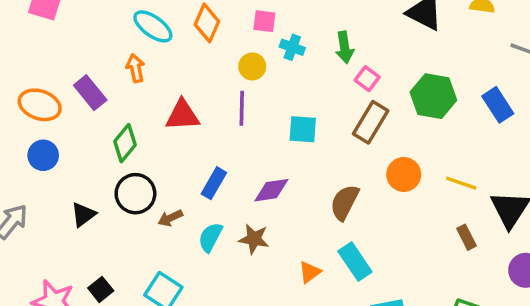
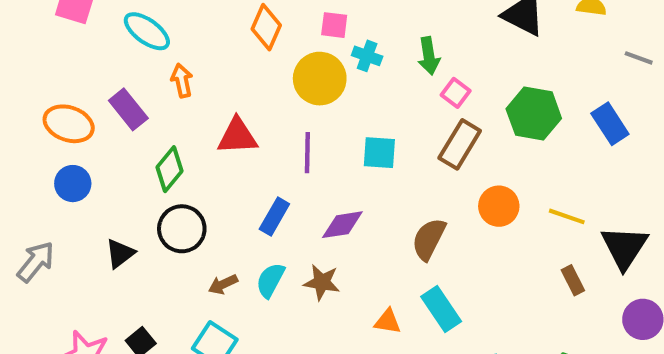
cyan ellipse: (153, 26) -> (147, 31), moved
yellow circle: (252, 66) -> (320, 79), size x1.6
purple line: (242, 108) -> (307, 153), moved
brown arrow: (170, 218) -> (223, 284), moved
orange triangle: (310, 272) -> (388, 321), turned 45

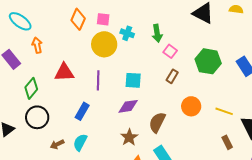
pink square: (334, 25) -> (103, 19), moved
brown rectangle: (460, 144) -> (172, 76), size x0.6
purple diamond: (342, 225) -> (128, 106), moved
brown star: (322, 282) -> (129, 137), moved, turned 30

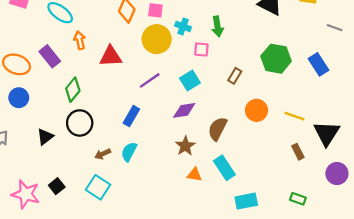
pink square: (170, 51) -> (201, 49), moved, turned -32
red triangle: (64, 72) -> (111, 56), moved
purple line: (98, 80) -> (150, 80), turned 54
cyan square: (133, 80) -> (190, 80), turned -36

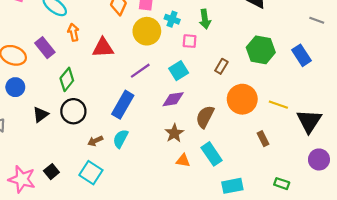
orange circle: (257, 110) -> (242, 99), size x1.4
blue rectangle: (131, 116) -> (123, 105), size x1.4
black triangle: (45, 137) -> (41, 115), moved
brown rectangle: (298, 152) -> (263, 139), moved

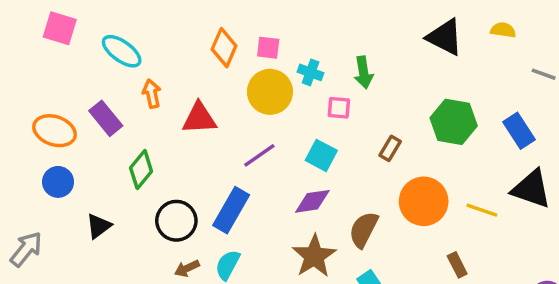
cyan square: (179, 71) -> (321, 155), turned -30
black circle: (73, 111) -> (176, 221), moved
black triangle: (309, 121) -> (531, 189), moved, turned -44
brown star: (174, 133) -> (314, 256), size x1.4

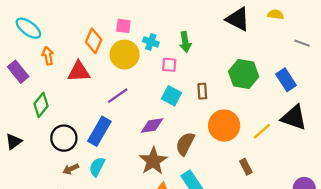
orange diamond: (224, 48) -> (94, 41), moved
brown rectangle: (390, 148) -> (202, 91), turned -35
cyan square: (321, 155) -> (171, 96), moved
yellow line: (482, 210) -> (262, 131), turned -60

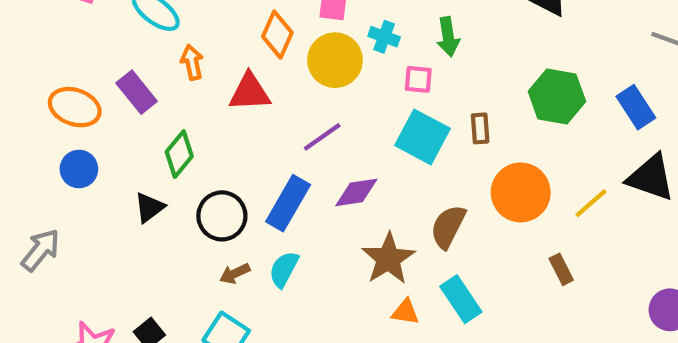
cyan square: (171, 96) -> (422, 137), size x1.4
purple diamond: (152, 125) -> (356, 192), moved
black triangle: (14, 142) -> (149, 207), moved

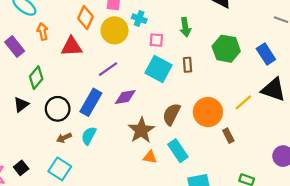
green arrow: (448, 37) -> (185, 27), moved
orange circle: (521, 192) -> (208, 112), moved

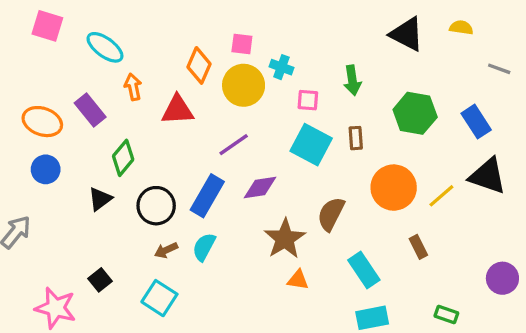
orange circle: (208, 112) -> (394, 188), moved
cyan rectangle: (178, 151) -> (364, 270), moved
black square: (21, 168) -> (100, 280), moved

